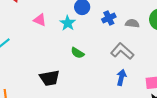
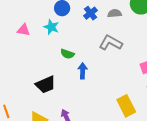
blue arrow: (121, 77) -> (83, 71), moved

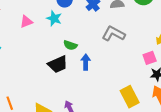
pink triangle: (24, 30) -> (26, 22), turned -32
black trapezoid: (45, 85) -> (58, 64), moved

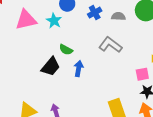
pink triangle: (26, 22) -> (26, 20), size x1.6
black trapezoid: (58, 64) -> (51, 67), turned -35

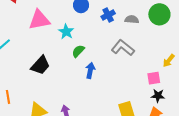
cyan star: (54, 21) -> (66, 32), moved
green semicircle: (66, 50) -> (78, 51), turned 104
black trapezoid: (51, 67) -> (40, 65), moved

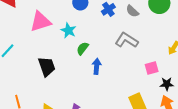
gray semicircle: (132, 19) -> (132, 11), turned -136
black trapezoid: (40, 65) -> (47, 67), turned -55
pink square: (154, 78) -> (152, 68), moved

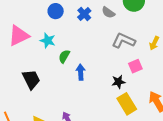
gray L-shape: (127, 40) -> (124, 41), moved
black star: (167, 84) -> (118, 82), moved

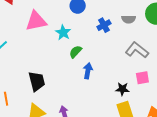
gray semicircle: (108, 12) -> (129, 19), turned -48
blue cross: (84, 14) -> (104, 25), moved
black trapezoid: (31, 79) -> (37, 81), moved

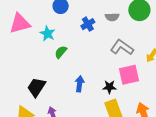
blue arrow: (88, 71) -> (80, 84), moved
pink square: (142, 78) -> (129, 75), size x1.5
black trapezoid: (37, 81) -> (36, 87), moved, turned -130

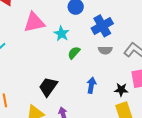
gray semicircle: (112, 17) -> (105, 50), moved
blue cross: (88, 24) -> (102, 26), size x1.5

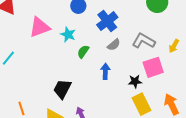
gray semicircle: (105, 50) -> (114, 45), turned -32
blue arrow: (91, 85) -> (105, 71), moved

